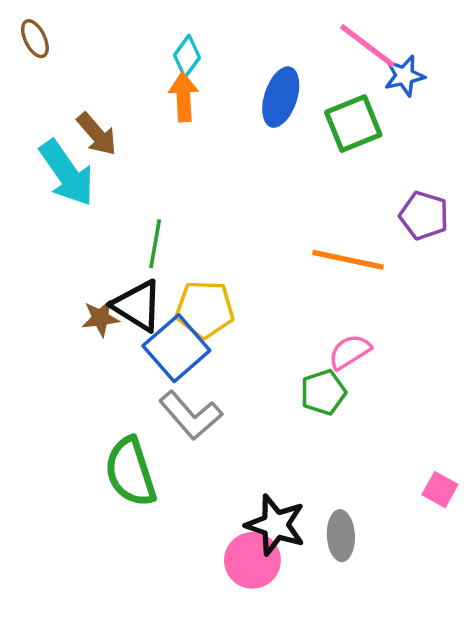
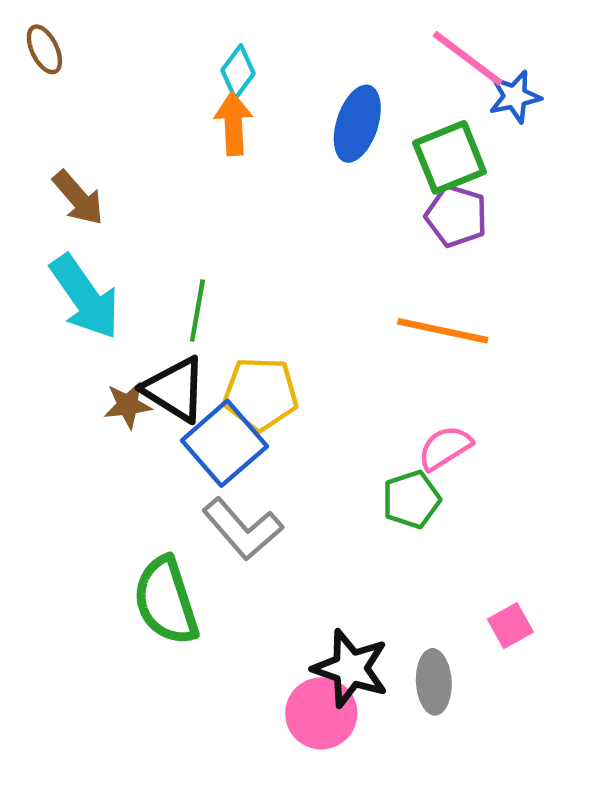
brown arrow: (97, 134) -> (78, 198), moved
cyan arrow: (67, 173) -> (85, 297), moved
purple pentagon: (424, 216) -> (456, 216), moved
pink square: (440, 490) -> (510, 626), moved, turned 32

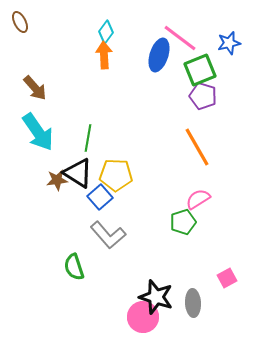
pink line: (468, 58) -> (180, 38), moved
orange line: (443, 331) -> (197, 147), turned 48
blue square: (224, 443) -> (100, 197), size x0.7
green semicircle: (166, 601) -> (74, 267), size x0.7

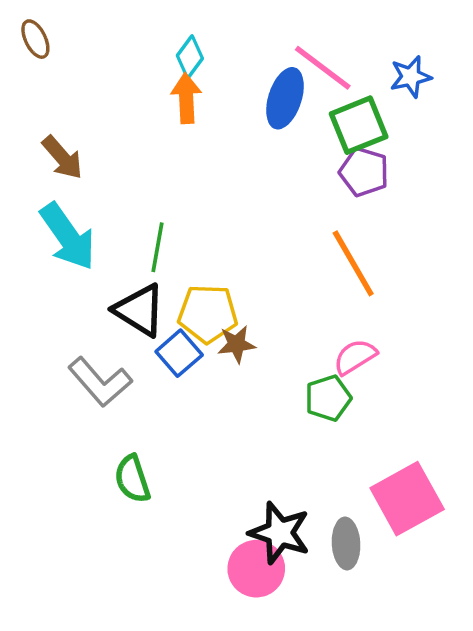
brown star: (57, 180) -> (236, 344), moved
gray L-shape: (108, 235) -> (100, 382), moved
pink square: (227, 278) -> (407, 499), size x2.0

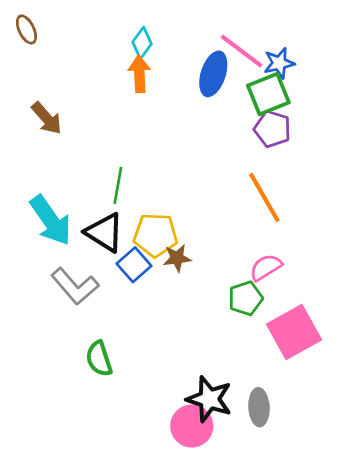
blue star: (411, 77) -> (279, 63), moved
cyan arrow: (68, 237) -> (51, 220), moved
pink square: (407, 499) -> (294, 332), moved

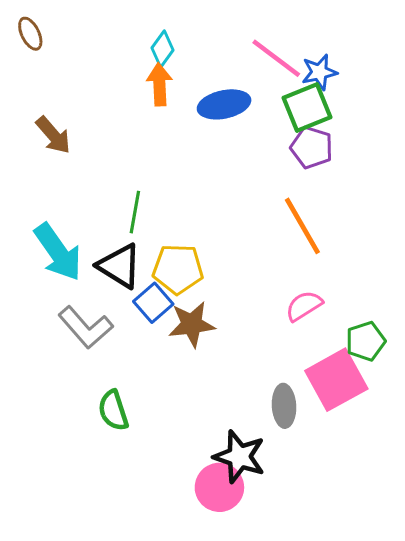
blue ellipse: (213, 74) -> (224, 104), moved, turned 60
brown star: (177, 258) -> (192, 324), moved, size x1.4
green pentagon: (246, 298) -> (366, 341), moved
gray ellipse: (259, 407) -> (284, 406), moved

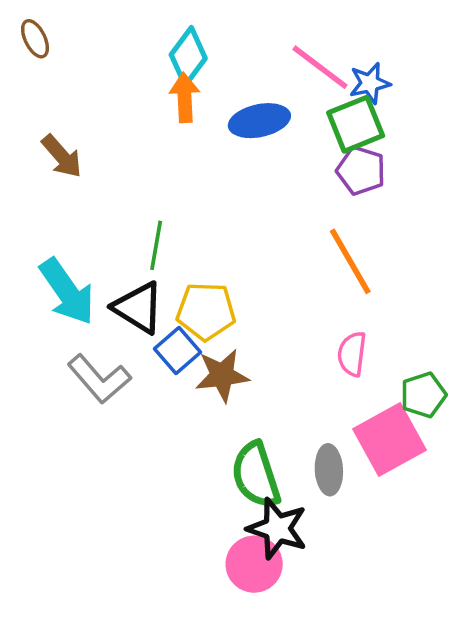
cyan diamond: (163, 49) -> (188, 57), size x1.4
pink semicircle: (304, 306) -> (352, 354), turned -51
green semicircle: (113, 410) -> (256, 475), moved, size x1.4

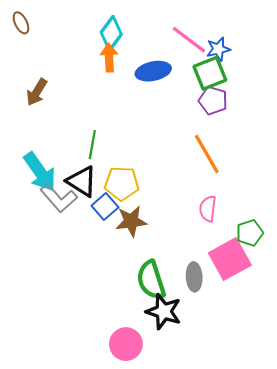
brown arrow: (62, 156) -> (37, 92), turned 72
gray L-shape: (99, 379) -> (59, 198), moved
pink circle: (254, 564) -> (126, 344), moved

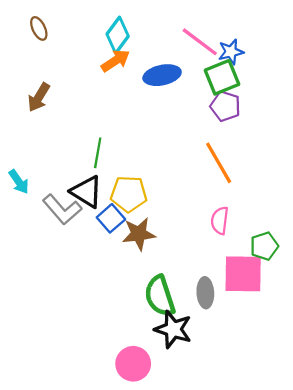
brown ellipse: (21, 23) -> (39, 28), moved
orange arrow: (109, 57) -> (115, 61), turned 60
cyan arrow: (40, 172) -> (19, 182), moved, size x0.6
pink square: (230, 259) -> (243, 274), turned 30

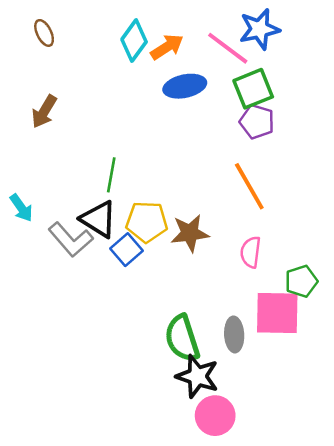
blue star: (231, 52) -> (259, 29), moved, size x1.4
orange arrow: (115, 61) -> (167, 47), moved
brown star: (139, 234) -> (190, 233), moved
pink circle: (133, 364) -> (215, 416), moved

